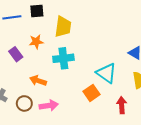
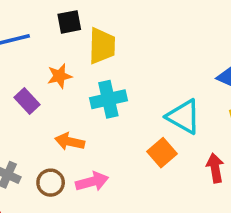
black square: (37, 11) -> (69, 22), moved

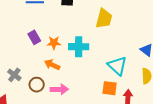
yellow trapezoid: (102, 46) -> (104, 19), moved
orange star: (59, 76) -> (54, 43), moved
orange square: (162, 153) -> (110, 88), moved, turned 35

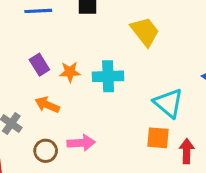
yellow trapezoid: (104, 19) -> (145, 32), turned -50
orange arrow: (52, 65) -> (47, 105), moved
brown circle: (37, 85) -> (46, 151), moved

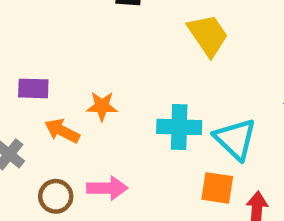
purple rectangle: (39, 65) -> (33, 88), moved, turned -60
orange star: (70, 72) -> (102, 106), moved
cyan cross: (108, 76) -> (179, 127), moved

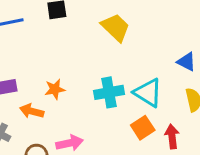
orange square: (217, 188) -> (143, 128), turned -30

